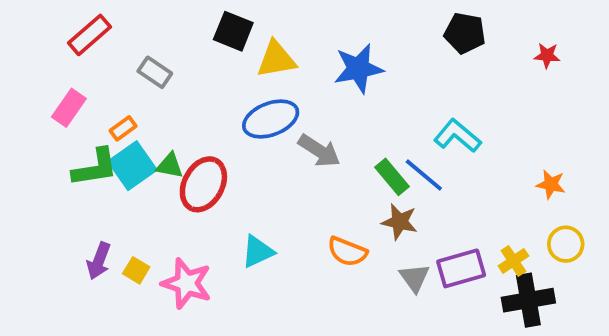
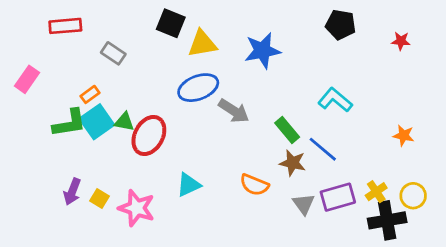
red rectangle: (89, 35) -> (65, 26), turned 36
pink rectangle: (69, 108) -> (27, 79), moved
blue line: (424, 175) -> (323, 149), moved
yellow circle: (566, 244) -> (413, 196), moved

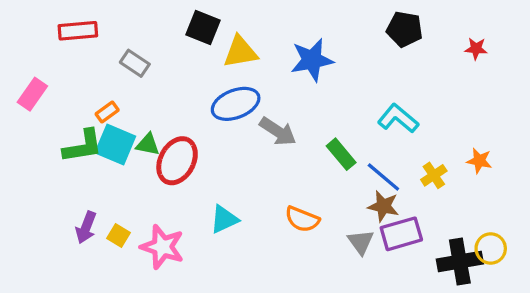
cyan square: (97, 122) -> (115, 144), turned -32
brown star: (293, 163) -> (383, 206), moved
yellow cross: (376, 192) -> (434, 175), moved
yellow circle: (413, 196) -> (491, 248), moved

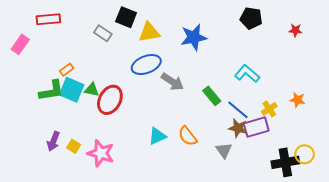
gray rectangle: (135, 63) -> (103, 33), moved
pink rectangle: (32, 94) -> (20, 44), moved
cyan triangle: (224, 219) -> (157, 136), moved
orange semicircle: (302, 219) -> (188, 136), turned 30
purple rectangle: (401, 234) -> (256, 127), moved

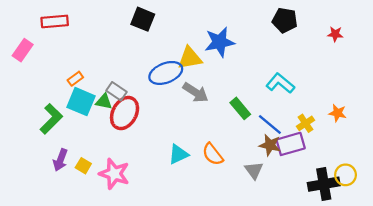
yellow triangle: (149, 32) -> (190, 58), moved
gray rectangle: (103, 33) -> (117, 91), moved
green L-shape: (51, 91) -> (51, 119), moved, turned -36

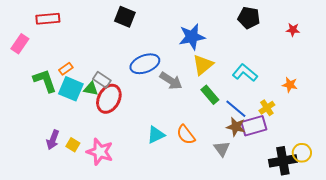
yellow triangle: (190, 58) -> (203, 65), moved, turned -30
orange star: (338, 113) -> (290, 85), moved
green L-shape: (51, 119) -> (45, 81), moved, turned -64

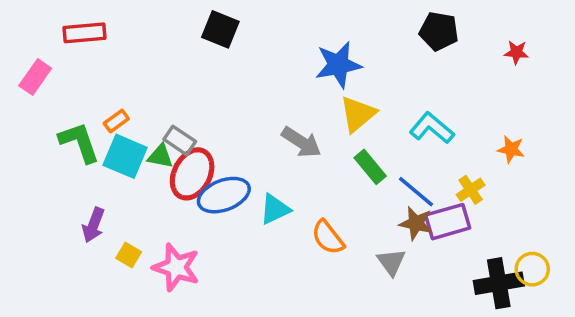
blue ellipse: (145, 64) -> (224, 195), moved
cyan triangle: (156, 135) -> (275, 209), moved
purple arrow: (53, 140) -> (93, 225), moved

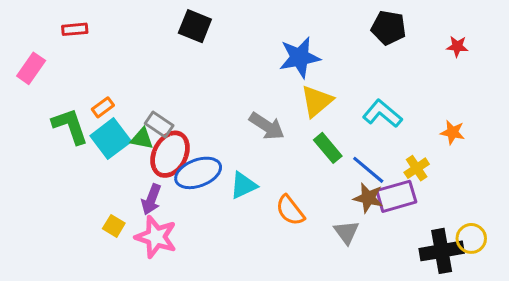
red rectangle: (85, 33) -> (75, 29), size x0.7
cyan square: (125, 156) -> (111, 139), turned 30
purple arrow: (93, 225) -> (151, 199), moved

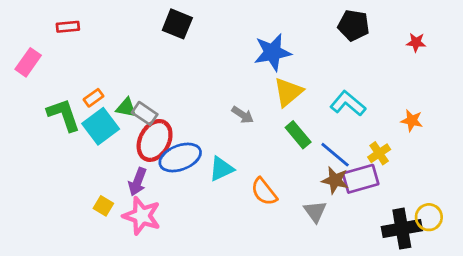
gray arrow: (267, 126) -> (243, 115), size x0.7
green triangle: (142, 139) -> (126, 108), moved

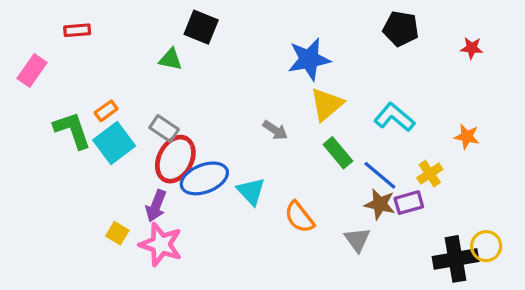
green triangle: (126, 108) -> (170, 59), moved
cyan triangle: (221, 169) -> (251, 191), turned -48
purple rectangle: (361, 179) -> (409, 203), size x0.7

